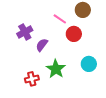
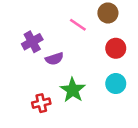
red circle: (74, 34) -> (116, 48), moved
purple semicircle: (42, 45) -> (54, 59), turned -144

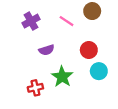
purple cross: (32, 42) -> (31, 21), moved
red circle: (116, 48) -> (89, 50), moved

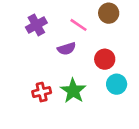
purple semicircle: (47, 50) -> (67, 49), moved
red cross: (35, 88) -> (42, 92), moved

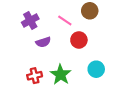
purple semicircle: (67, 49) -> (43, 42), moved
red circle: (105, 59) -> (79, 40), moved

